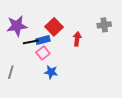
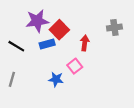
purple star: (17, 26) -> (37, 21), moved
black line: (31, 42) -> (16, 46), moved, turned 42
pink square: (43, 53) -> (75, 66), moved

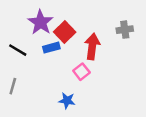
purple star: (37, 21) -> (41, 22), turned -30
red arrow: (85, 43) -> (92, 46), size x1.5
blue star: (56, 79) -> (67, 101), moved

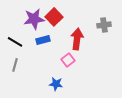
purple star: (41, 22) -> (34, 19), turned 30
red square: (65, 32) -> (54, 17), moved
gray line: (13, 86) -> (15, 65), moved

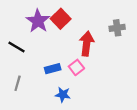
purple star: (34, 19) -> (38, 21), turned -30
blue rectangle: (43, 40) -> (53, 69), moved
gray line: (15, 65) -> (18, 83), moved

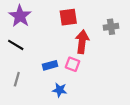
red square: (61, 19) -> (68, 17), moved, turned 36
purple star: (38, 21) -> (20, 16), moved
pink square: (76, 67) -> (72, 64), turned -32

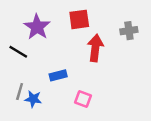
purple star: (20, 16) -> (37, 27), moved
pink square: (72, 64) -> (83, 99), moved
blue star: (60, 90) -> (33, 99), moved

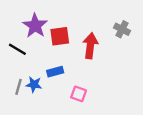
red square: (79, 19) -> (60, 36), moved
gray cross: (129, 31) -> (122, 29), turned 35
blue star: (33, 99) -> (34, 84), moved

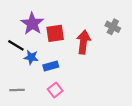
blue star: (34, 84) -> (31, 57), moved
gray line: (19, 87) -> (17, 90), moved, turned 72
pink square: (79, 94) -> (55, 90), moved, turned 32

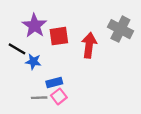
gray cross: (113, 27) -> (120, 29), size x1.5
blue rectangle: (51, 66) -> (54, 83), moved
gray line: (17, 90) -> (39, 98), moved

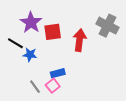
blue rectangle: (54, 83) -> (58, 73), moved
gray line: (39, 98) -> (35, 87), turned 56

